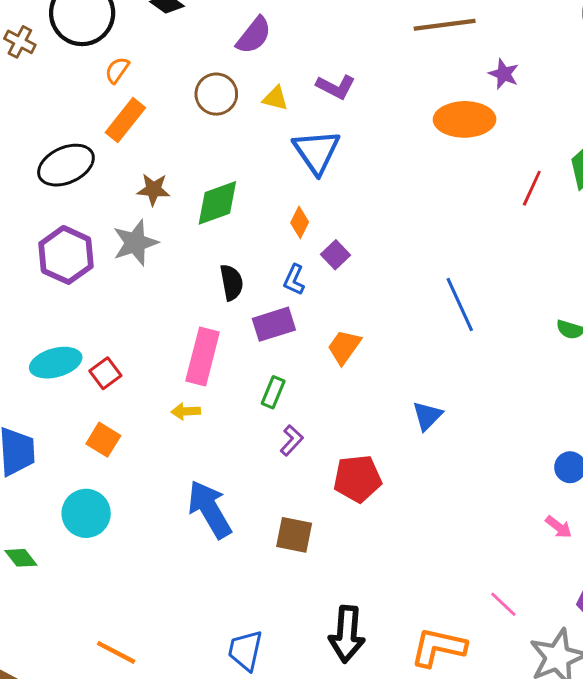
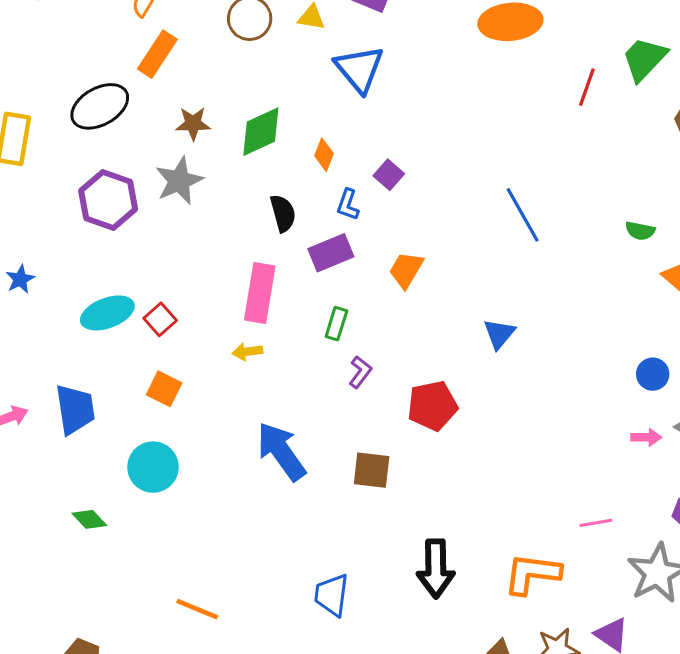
orange diamond: (300, 222) -> (324, 155), moved
pink arrow: (559, 527) -> (646, 437), turned -32
pink line: (503, 604) -> (596, 523), turned -48

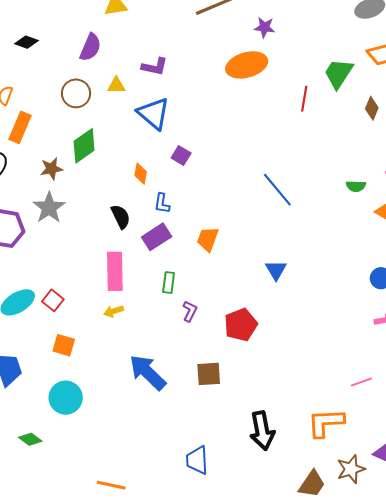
green diamond: (261, 132) -> (84, 146), moved
purple square: (389, 175) -> (181, 155), moved

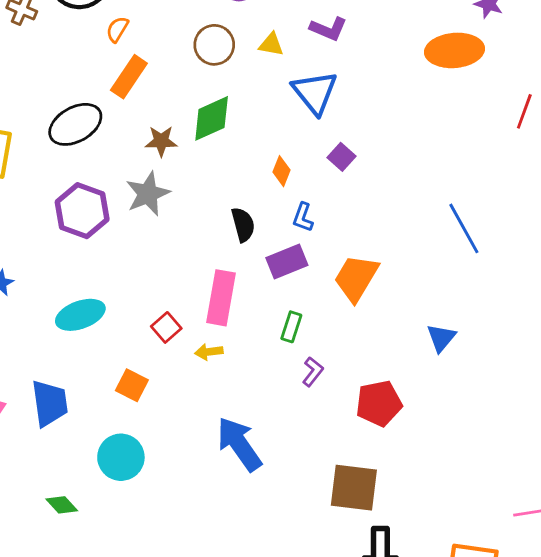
orange trapezoid: (208, 239) -> (356, 278), size x1.4
red square: (53, 300) -> (166, 327), moved
brown square: (209, 374) -> (354, 488), moved, size x1.4

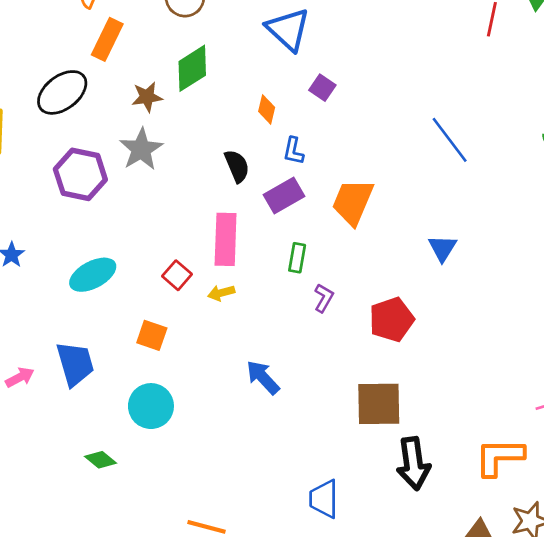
blue arrow: (239, 444) -> (263, 377), size x0.7

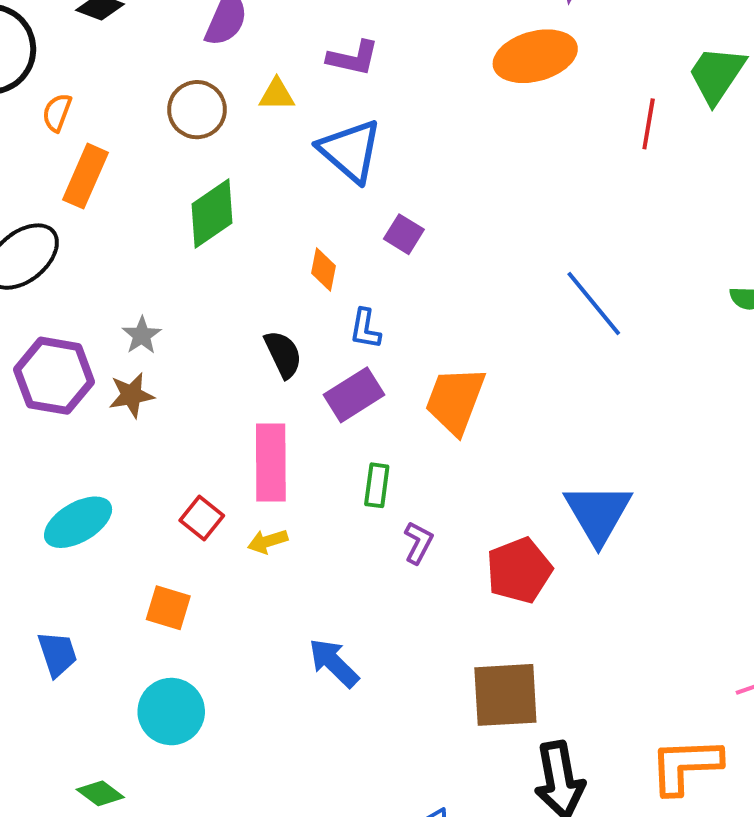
brown star: (147, 97) -> (131, 395), moved
gray star: (141, 149) -> (142, 335), size x0.6
blue triangle: (443, 248) -> (598, 513), moved, size x1.6
blue trapezoid: (75, 364) -> (57, 654), size x0.7

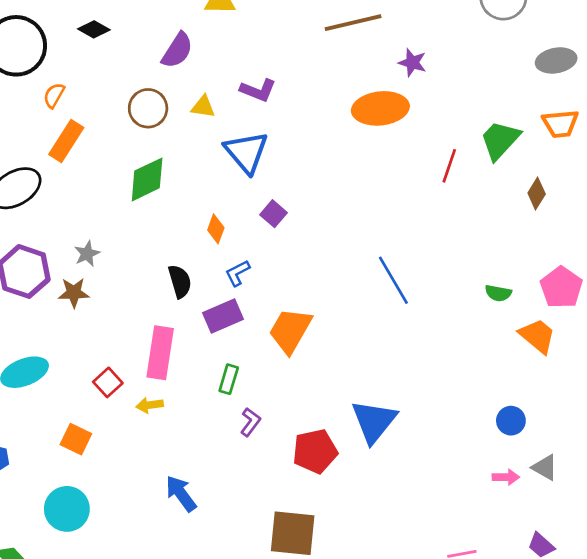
blue L-shape: (365, 329) -> (238, 273), turned 44

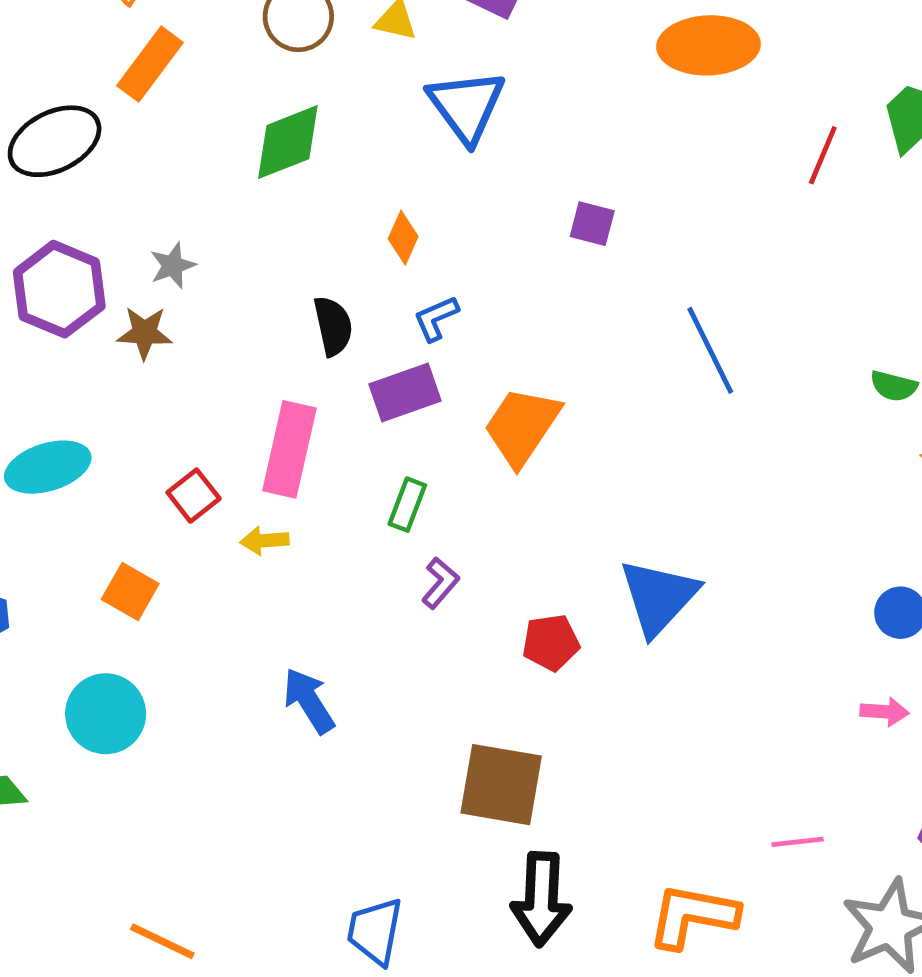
purple square: (273, 214) -> (592, 224), moved, turned -30
red pentagon: (315, 451) -> (551, 642), size x0.7

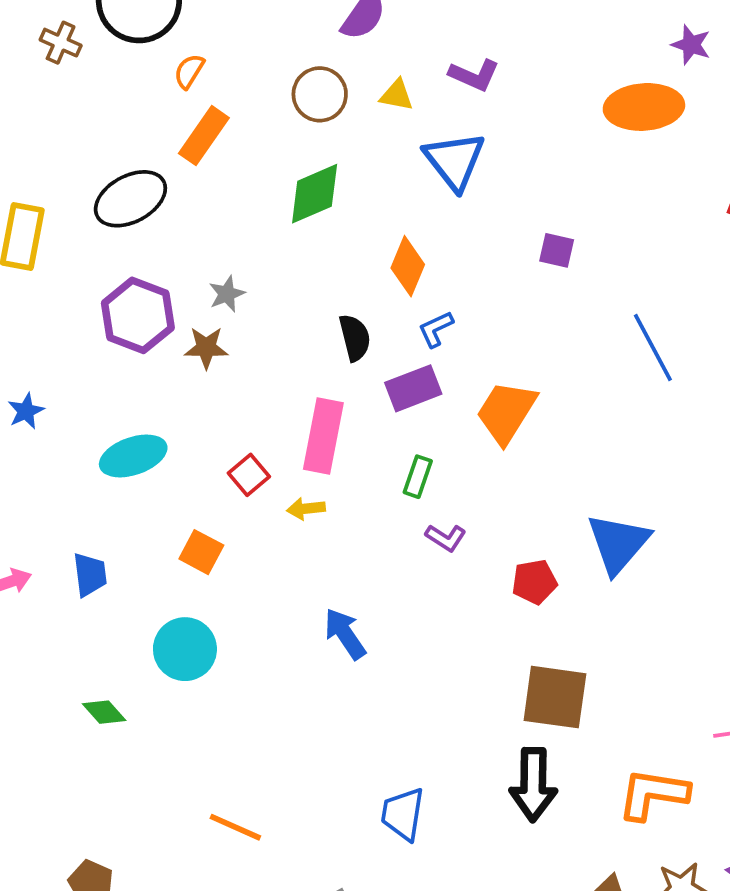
orange diamond: (403, 238) -> (408, 266), size x1.4
purple L-shape: (440, 583) -> (446, 538), turned 84
brown square: (501, 785) -> (555, 697), moved

